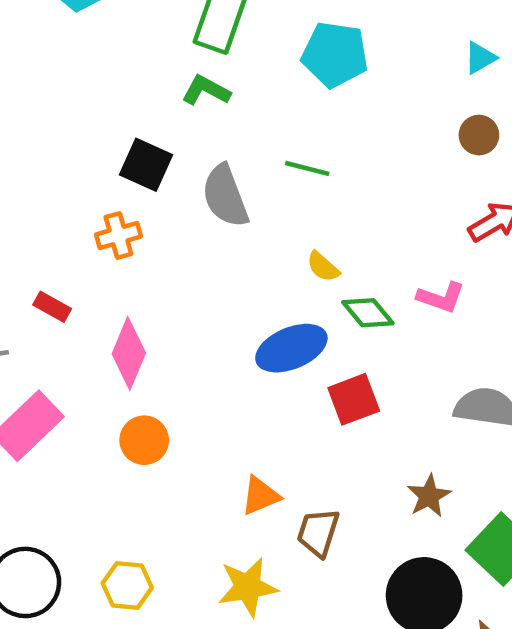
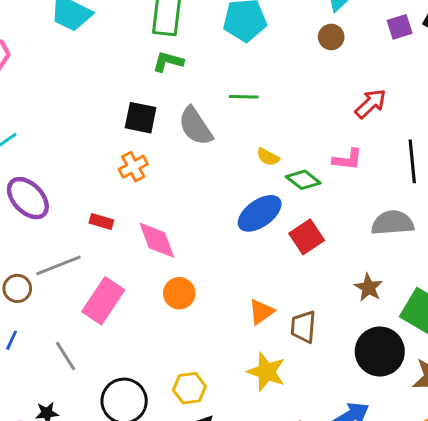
brown circle: (479, 135) -> (331, 37), moved
pink diamond: (129, 353) -> (157, 240), turned -30
yellow star: (248, 587) -> (266, 372), turned -30

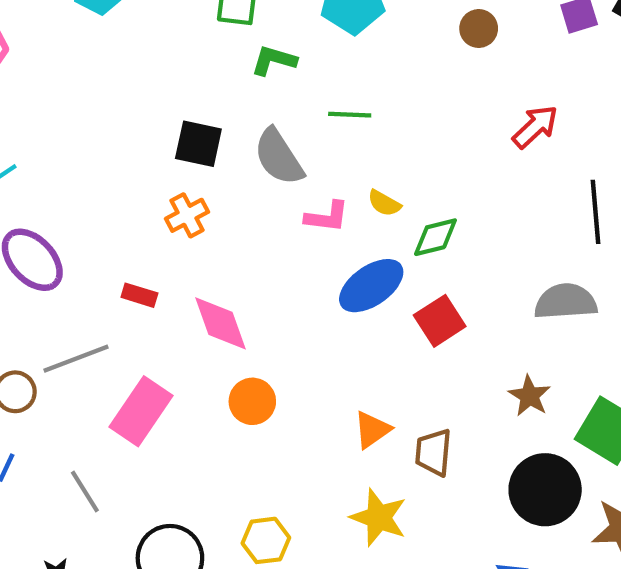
green L-shape: (168, 62) -> (274, 60), moved
pink L-shape: (347, 159) -> (327, 217), moved
green diamond: (303, 180) -> (435, 237), turned -52

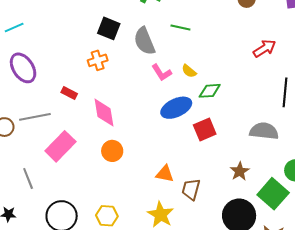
pink L-shape: (327, 217) -> (162, 73), turned 40
orange triangle: (372, 430) -> (165, 174), turned 36

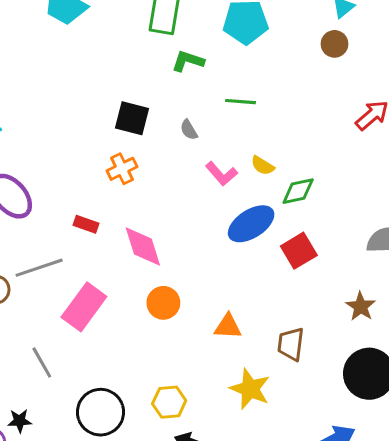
gray semicircle: (144, 41) -> (189, 130), size x0.5
orange triangle: (165, 174) -> (228, 326), moved

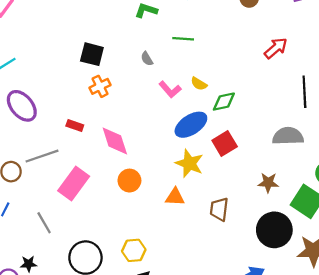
black square: (132, 118) -> (92, 54), moved
brown star: (361, 307) -> (268, 183), turned -30
yellow star: (250, 389) -> (189, 163), moved

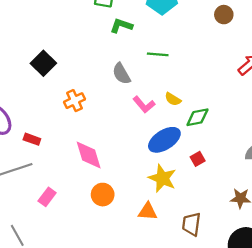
black square: (92, 54) -> (43, 63), moved, turned 30
gray semicircle: (147, 59) -> (121, 74), size x1.5
red rectangle: (75, 125) -> (32, 139), moved
red square: (225, 144) -> (198, 159), size x0.6
pink rectangle: (74, 184) -> (47, 197), size x0.6

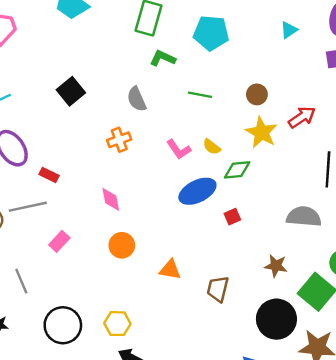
brown circle: (224, 15) -> (257, 94), moved
gray semicircle: (121, 74) -> (137, 99), moved
orange cross: (75, 101) -> (119, 140), moved
pink diamond: (89, 155) -> (111, 199), size x0.7
yellow star: (162, 178) -> (262, 132), moved

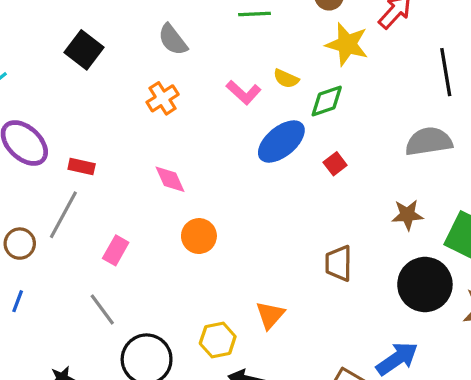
gray line: (28, 207) -> (63, 215), turned -36
orange triangle: (170, 270) -> (270, 315), moved, turned -45
gray line: (21, 281) -> (102, 310), moved

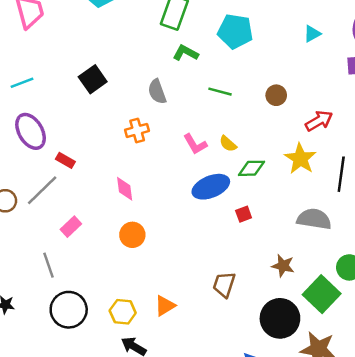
yellow star: (347, 44) -> (300, 159), moved

